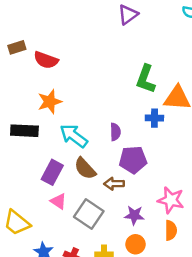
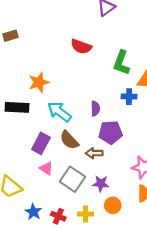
red semicircle: (46, 60) -> (81, 47), moved
purple star: (134, 215) -> (101, 184), moved

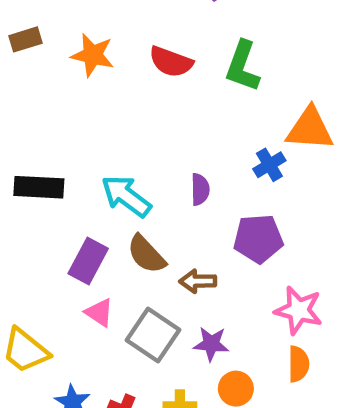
green L-shape: (121, 63) -> (243, 66), moved
orange star: (39, 82) -> (93, 55), moved, turned 30
blue cross: (129, 97) -> (269, 165), turned -32
purple pentagon: (111, 132) -> (258, 239), moved

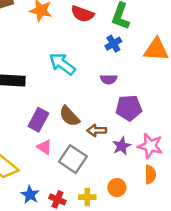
blue cross: (269, 165) -> (113, 44), moved
purple semicircle: (200, 189) -> (109, 79), moved, turned 91
cyan arrow: (126, 196) -> (62, 64), moved
purple star: (211, 344) -> (122, 146), moved, turned -30

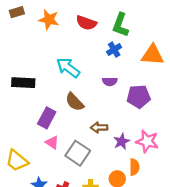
purple pentagon: (129, 108) -> (139, 97), moved
brown semicircle: (69, 116) -> (75, 102), moved
orange semicircle: (150, 174) -> (134, 167), moved

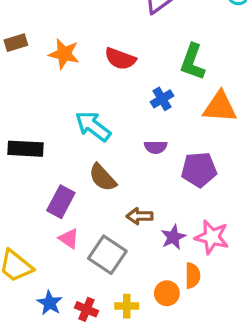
green L-shape: (120, 25) -> (193, 62), moved

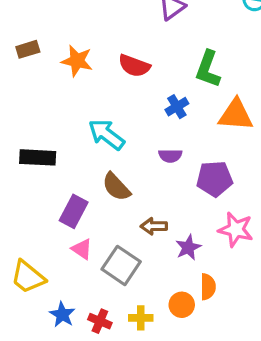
pink star: (212, 237) -> (236, 229), moved

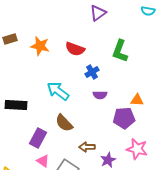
blue cross: (177, 107) -> (92, 72), moved
orange triangle: (236, 115) -> (137, 100), moved, size x0.6
purple semicircle: (170, 156) -> (100, 95), moved

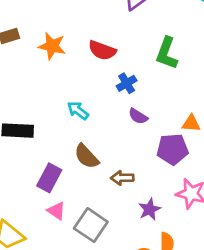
cyan arrow: (58, 91) -> (78, 111), size x0.7
purple semicircle: (100, 95) -> (138, 116), turned 32
brown arrow: (87, 147) -> (122, 178), moved

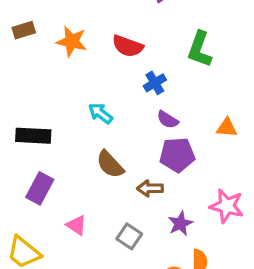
purple pentagon: (172, 149) -> (177, 155), moved
purple rectangle: (49, 178) -> (40, 188), moved
gray square: (91, 225) -> (129, 236), moved, size x0.7

